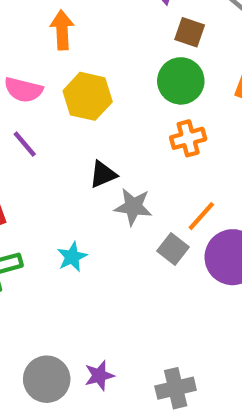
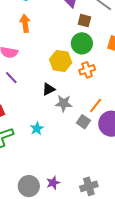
yellow hexagon: (88, 96) -> (61, 61), moved

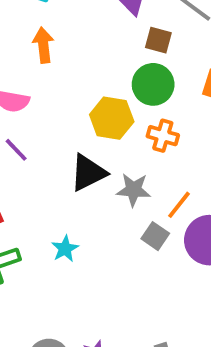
orange cross: (87, 70) -> (163, 136), turned 35
black triangle: (49, 89) -> (88, 173), size x1.5
gray star: (64, 103) -> (134, 190), moved

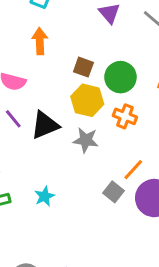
brown square: (158, 40) -> (83, 67), moved
black triangle: (88, 173) -> (45, 125), moved
gray star: (134, 190) -> (86, 140), moved

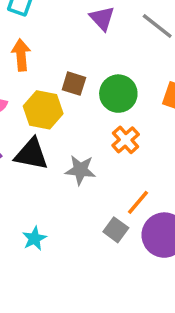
yellow hexagon: (87, 100) -> (43, 110), moved
orange cross: (125, 116) -> (126, 140), turned 30
black triangle: (45, 125) -> (31, 154), turned 36

